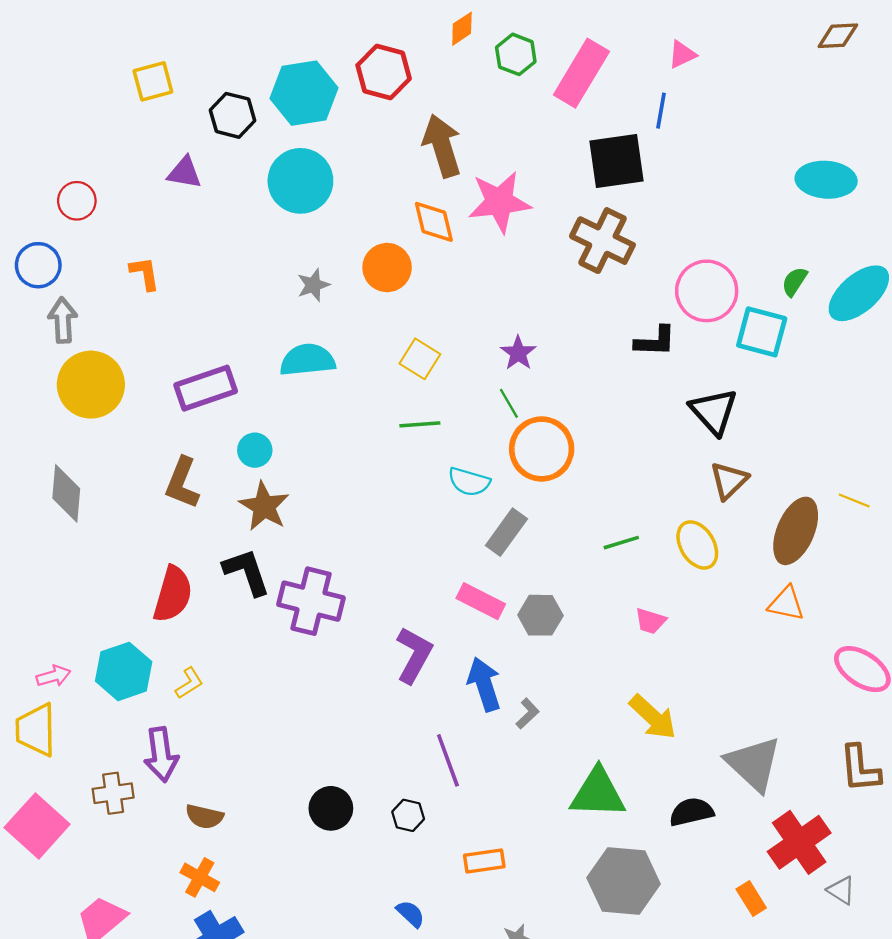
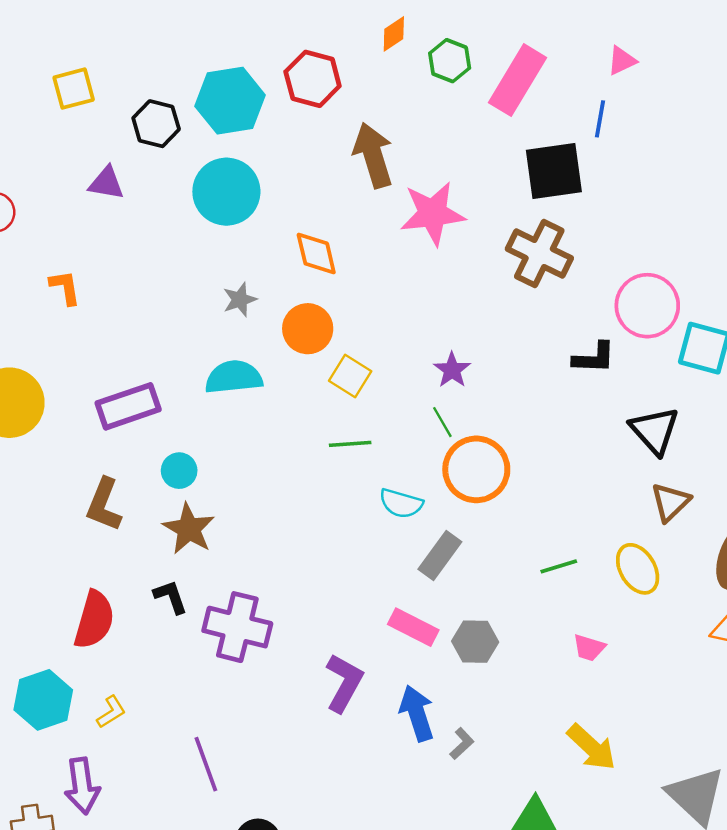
orange diamond: (434, 222) -> (316, 253), moved
orange circle: (387, 268) -> (308, 329), moved
black L-shape: (247, 572) -> (171, 597), size x0.7
purple line: (448, 760) -> (206, 764), moved

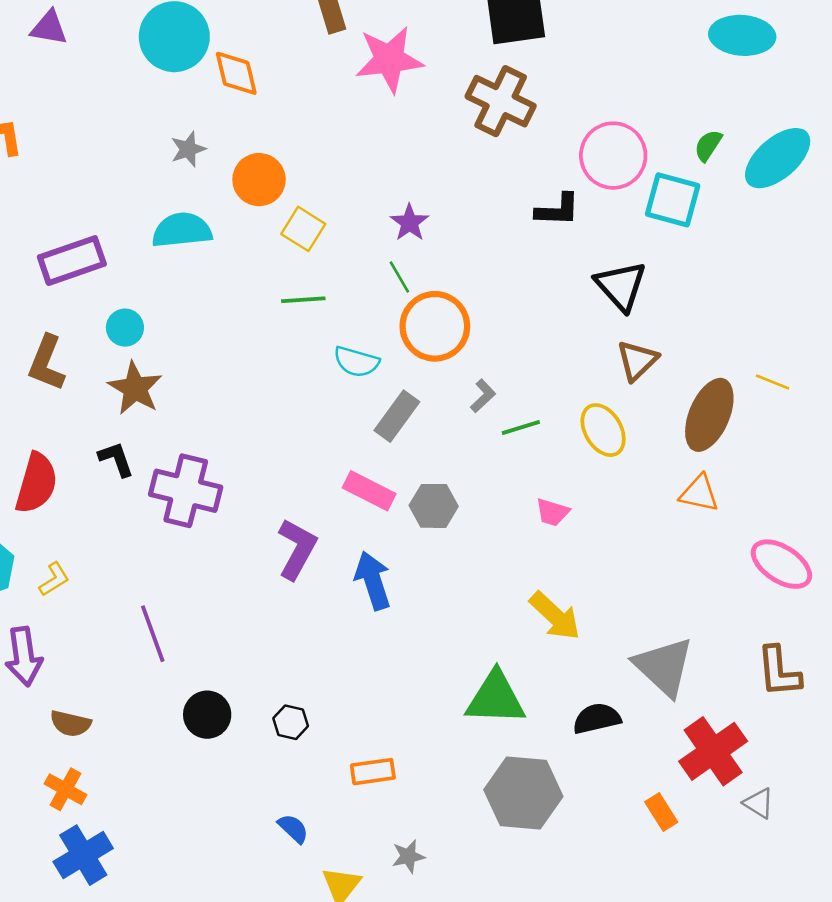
orange diamond: (316, 253) -> (236, 73), moved
gray L-shape: (462, 744) -> (483, 396), moved

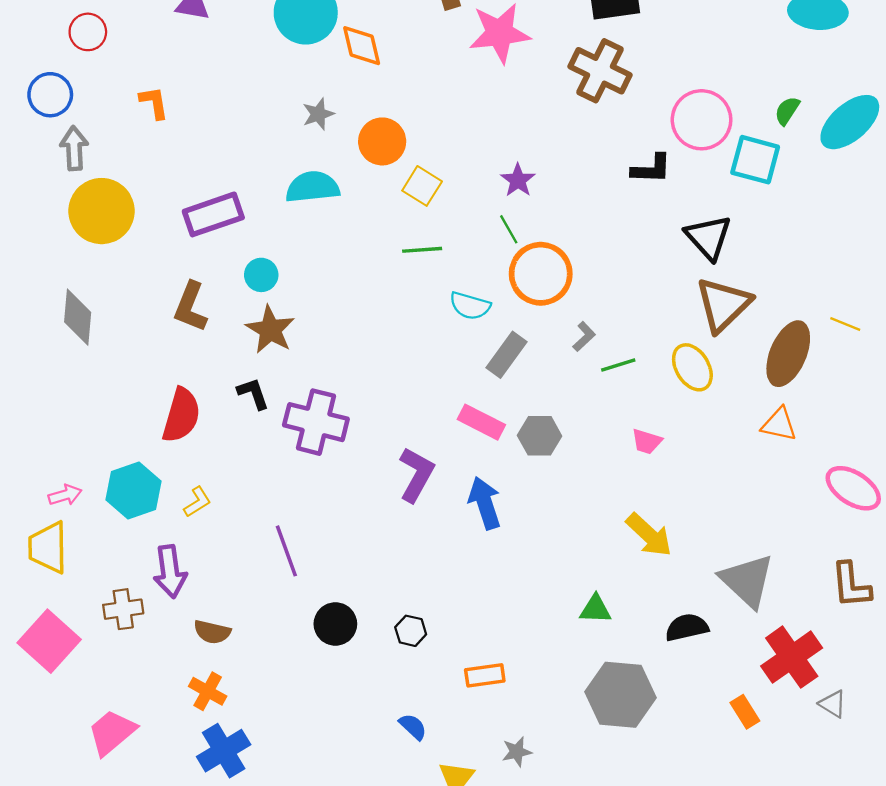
brown triangle: (637, 360) -> (723, 305), size x1.5
green triangle: (496, 698) -> (595, 609), size x0.6

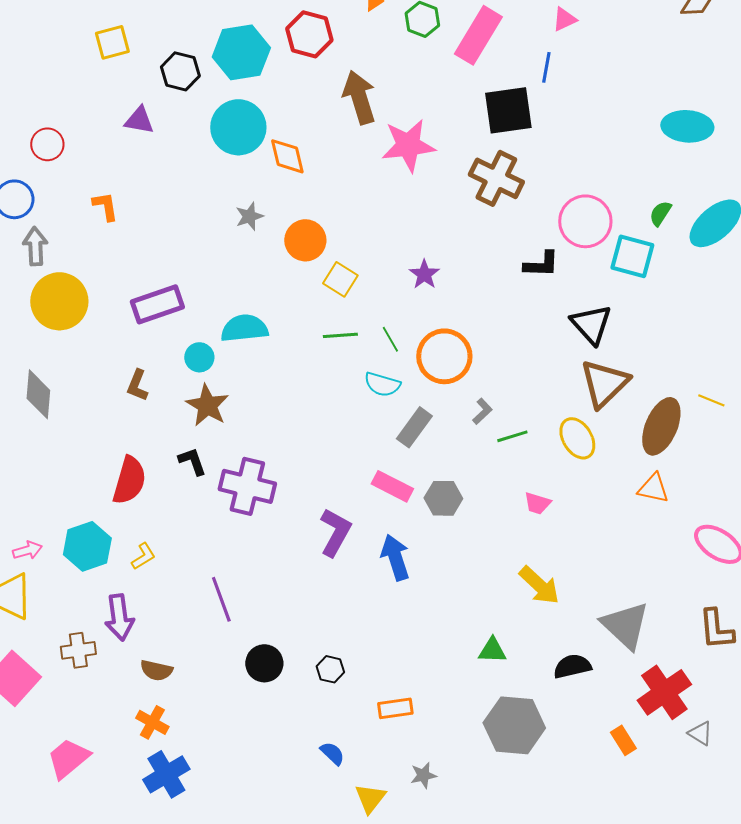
cyan semicircle: (313, 187) -> (244, 328), moved
green line: (509, 229) -> (390, 339), moved
brown L-shape: (190, 307) -> (137, 385), size x0.7

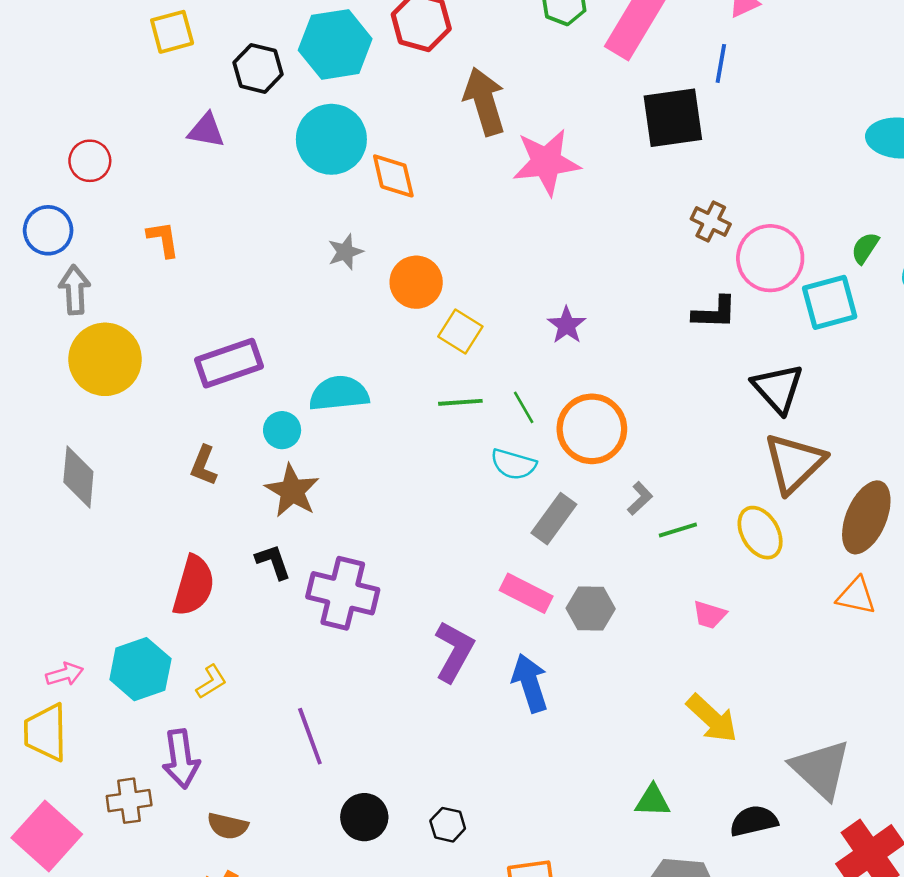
brown cross: (496, 178) -> (711, 221), moved, size x0.6
cyan square: (632, 256) -> (830, 302), turned -30

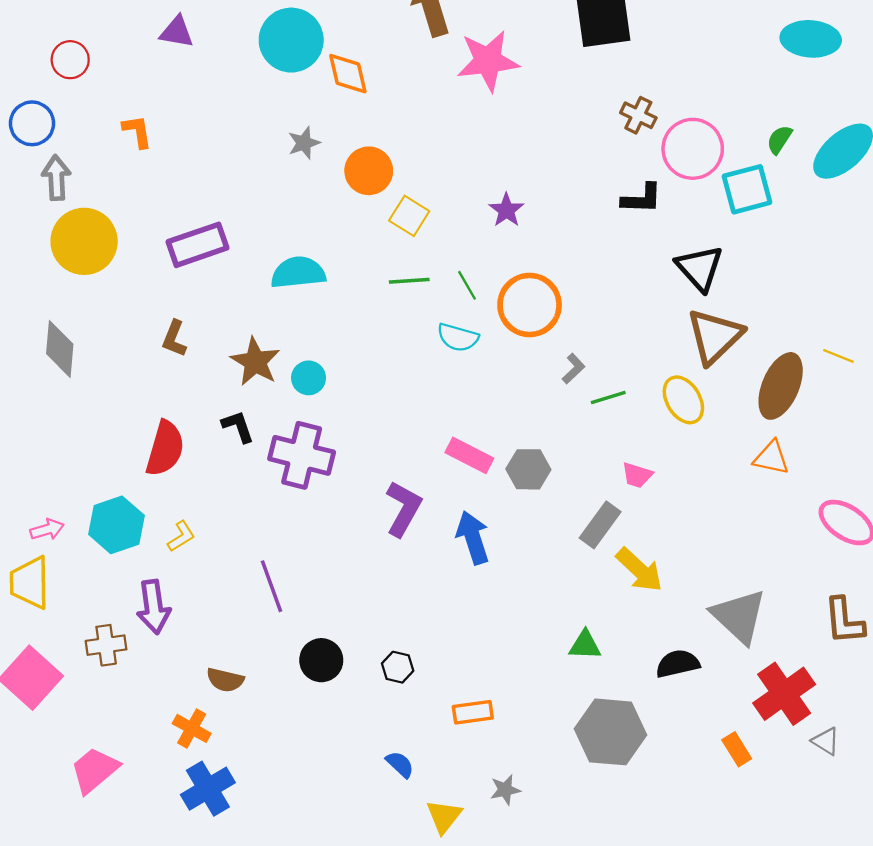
cyan circle: (282, 430) -> (309, 378), moved
gray rectangle: (554, 519) -> (600, 525), moved
brown semicircle: (228, 826) -> (225, 680), moved

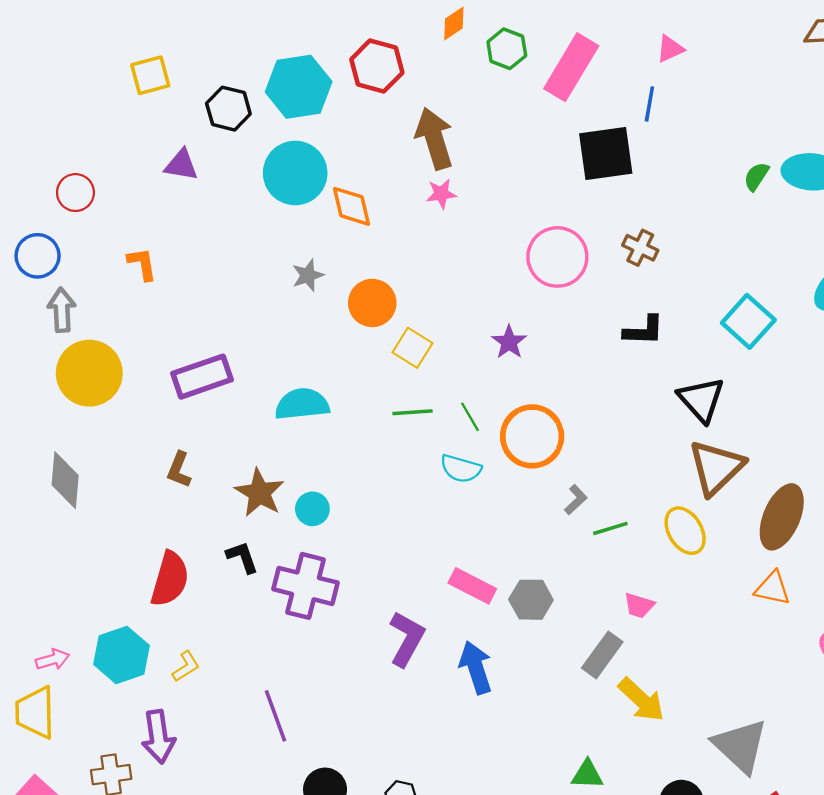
pink star: (488, 61) -> (441, 194), moved, size x0.5
green semicircle: (779, 140) -> (756, 176), moved
pink circle: (693, 149) -> (557, 257), moved
cyan square: (747, 189) -> (748, 321), turned -33

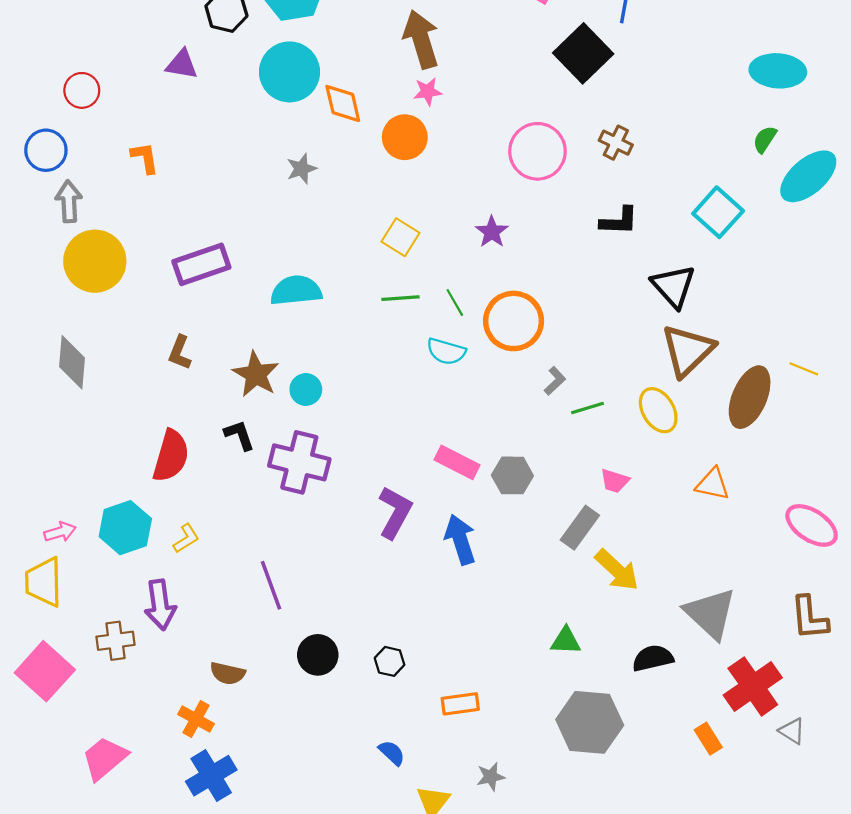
black square: (606, 153) -> (583, 53), turned -36
green semicircle: (756, 176) -> (765, 139), moved
orange circle: (372, 303) -> (405, 137), moved
orange triangle: (772, 588) -> (713, 484), moved

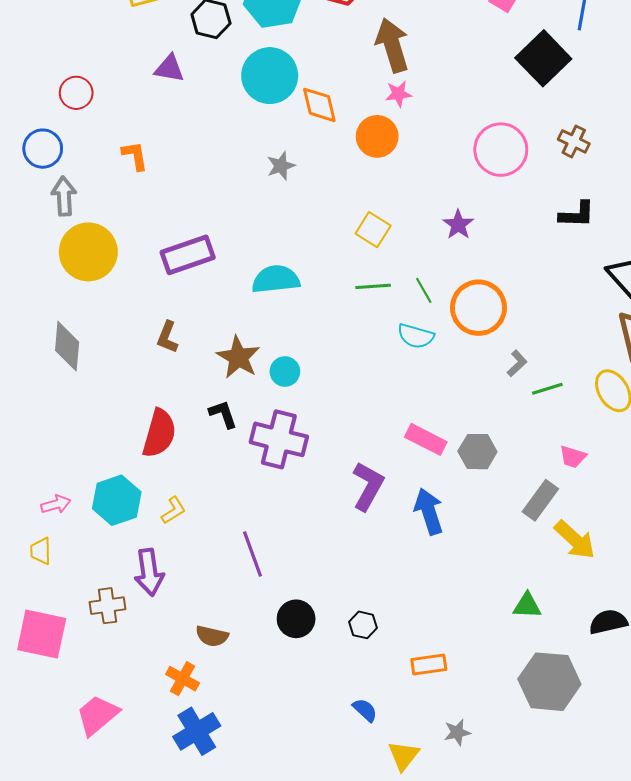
yellow trapezoid: (44, 582) -> (41, 551), size x0.6
pink square: (45, 671) -> (42, 634), turned -30

